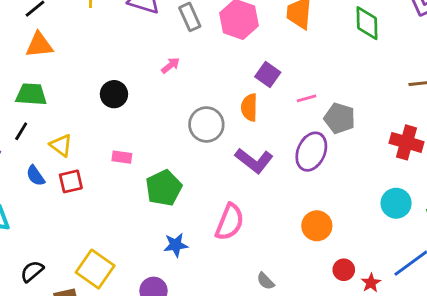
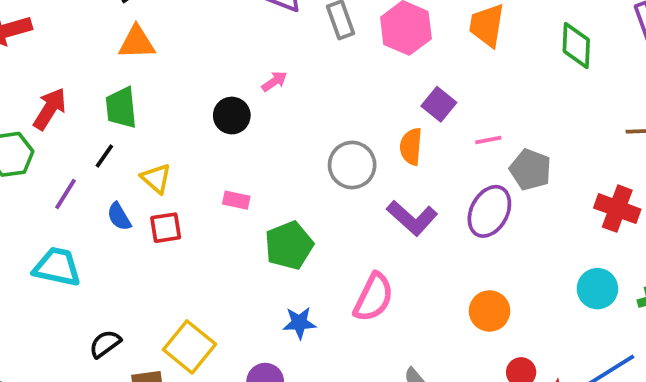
pink arrow: (171, 65) -> (274, 81), moved
green trapezoid: (31, 94) -> (121, 108), turned -104

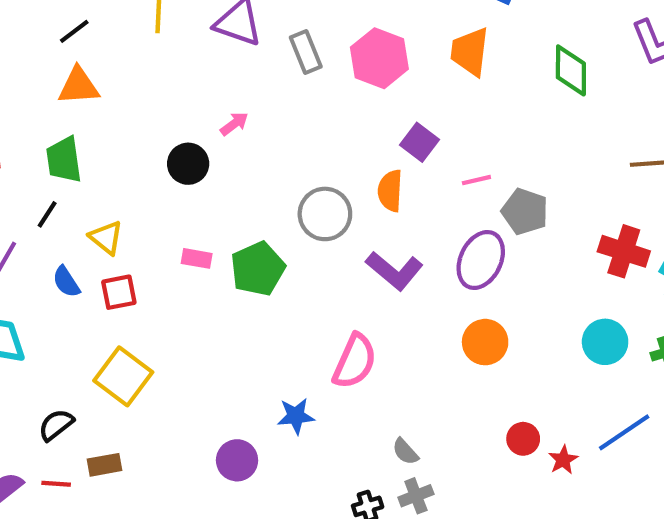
green pentagon: (289, 245) -> (258, 269), moved
orange circle: (490, 311) -> (485, 342), moved
blue star: (299, 323) -> (296, 416), moved
yellow square: (189, 347) -> (123, 376), moved

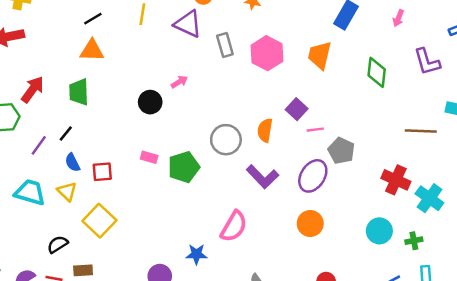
purple square: (420, 142) -> (297, 109), moved
black line: (47, 214) -> (66, 134), moved
yellow triangle: (106, 238) -> (67, 191), moved

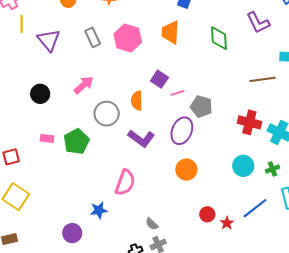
purple triangle: (188, 24) -> (49, 40), moved, turned 35
pink arrow: (179, 82) -> (84, 85), moved, size x1.5

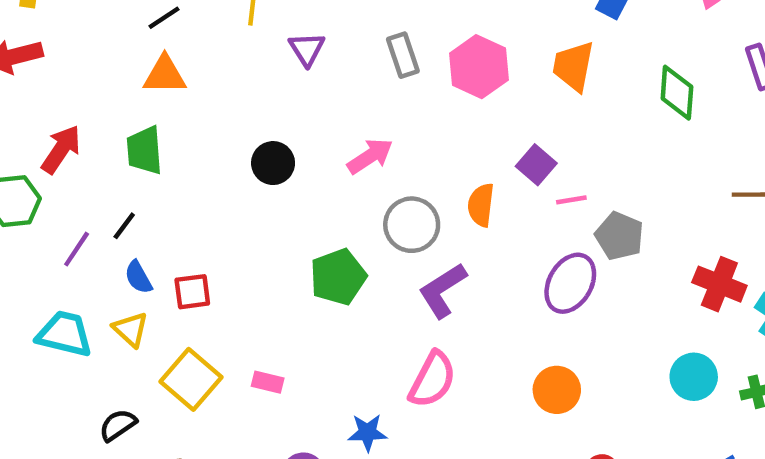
purple triangle: (49, 40) -> (307, 49), size x0.7
pink rectangle: (47, 138) -> (268, 382), moved
purple L-shape: (141, 138) -> (443, 290), moved, turned 104
orange circle: (186, 170) -> (557, 390), moved

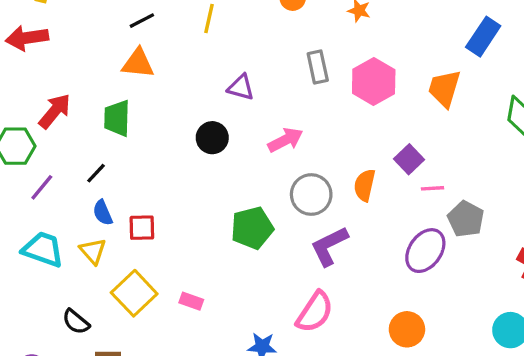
purple triangle: (307, 49) -> (241, 87), moved, turned -48
purple line: (77, 249) -> (42, 187), moved
black semicircle: (118, 425) -> (76, 322), turned -112

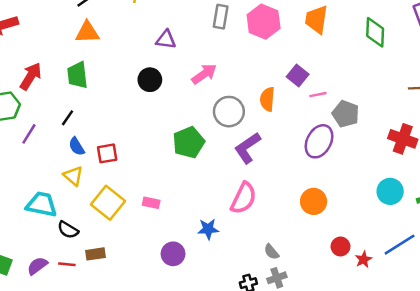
gray rectangle: (318, 67) -> (221, 17), turned 30
cyan trapezoid: (43, 249) -> (42, 204), moved

